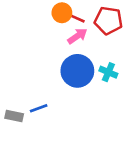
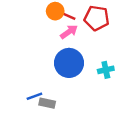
cyan cross: (108, 72) -> (106, 70), moved, turned -35
gray rectangle: (14, 116) -> (47, 103), moved

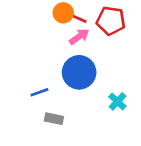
cyan cross: (106, 70) -> (117, 101), moved, turned -35
blue line: (34, 96) -> (39, 92), moved

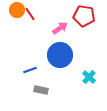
orange circle: (63, 13) -> (17, 10), moved
red line: (78, 18) -> (30, 14), moved, turned 32

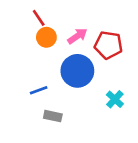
orange circle: (17, 10) -> (46, 37), moved
red pentagon: (84, 16) -> (108, 45), moved

